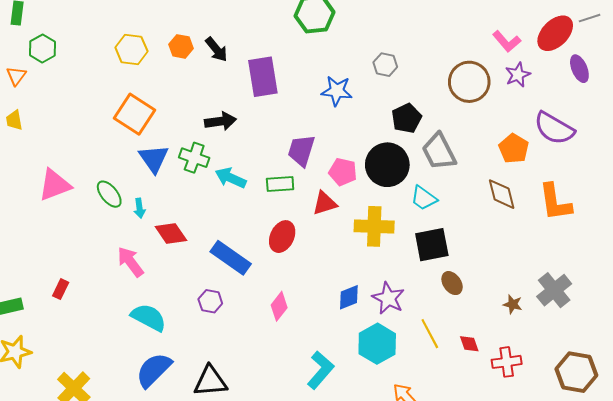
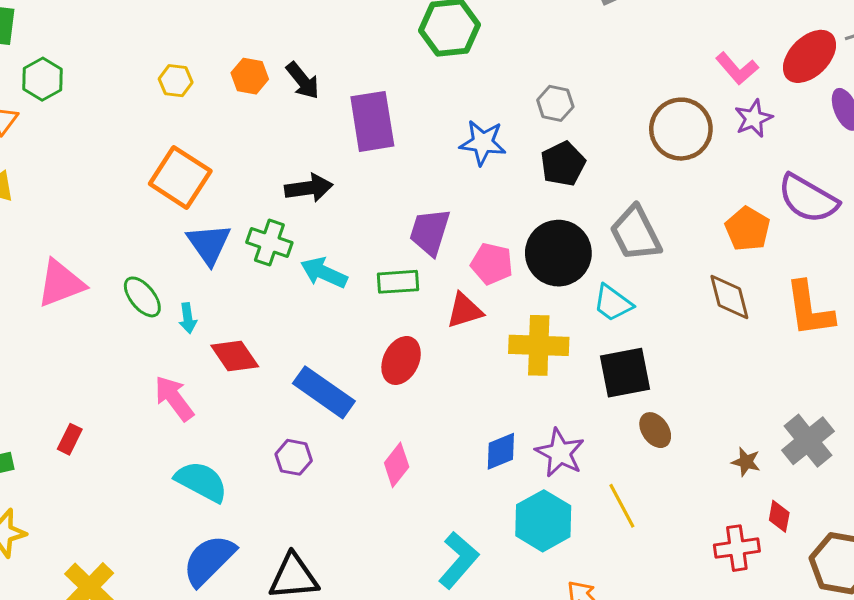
yellow hexagon: (131, 49) -> (176, 81), size x0.7
black pentagon: (407, 118) -> (563, 164), moved
red diamond: (469, 344) -> (779, 516), moved, turned 30

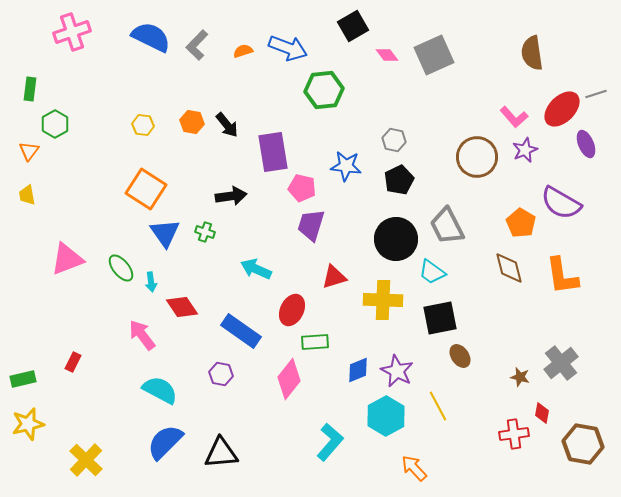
green cross: (269, 242) -> (205, 232), size x0.7
pink pentagon: (492, 264) -> (302, 188), moved
cyan arrow: (324, 273) -> (256, 269), moved
green rectangle: (398, 282) -> (315, 342), moved
pink diamond: (397, 465) -> (289, 379), size x1.4

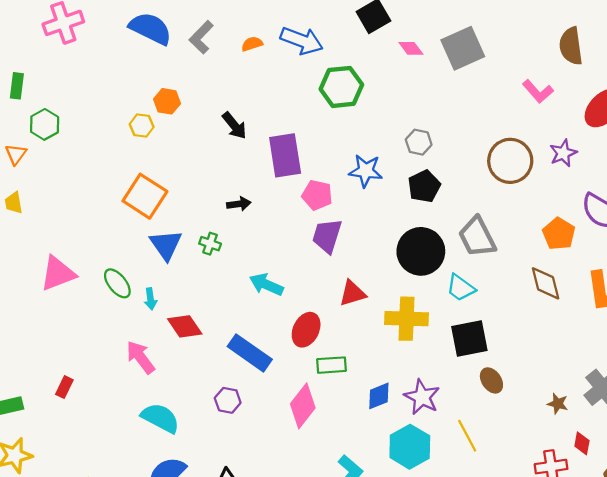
pink L-shape: (514, 117) -> (538, 91), moved
orange hexagon: (192, 122) -> (167, 101), moved
black arrow: (231, 196) -> (239, 204), size x0.7

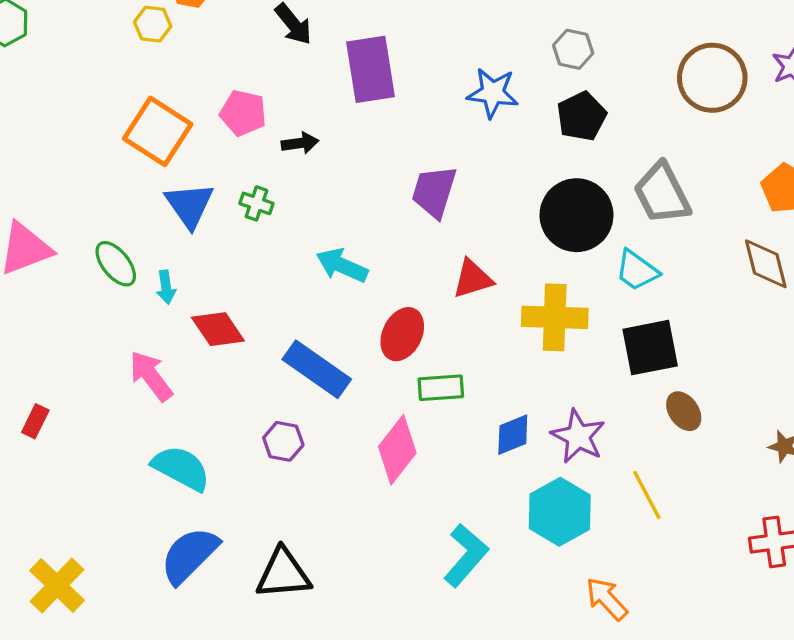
pink pentagon: (317, 195) -> (243, 113), moved

